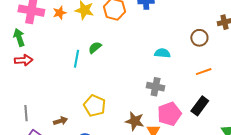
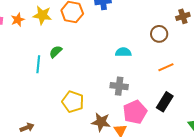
yellow pentagon: (95, 106) -> (73, 102), moved

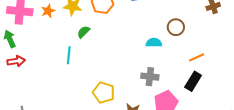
brown circle: (159, 34) -> (176, 27), moved
green semicircle: (56, 52) -> (84, 32), moved
black rectangle: (165, 102) -> (193, 81), moved

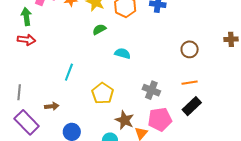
cyan semicircle: (154, 43) -> (123, 53), moved
cyan line: (69, 55) -> (69, 72), moved
orange line: (197, 57) -> (190, 83), moved

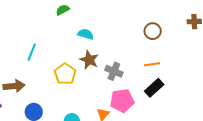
brown arrow: (52, 106) -> (14, 86), size x1.5
brown star: (125, 120) -> (89, 60), moved

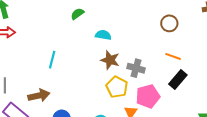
orange line: (152, 64) -> (173, 56), turned 35
yellow pentagon: (65, 74) -> (117, 87), moved

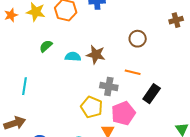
green semicircle: (77, 14) -> (46, 46), moved
orange line: (173, 56) -> (133, 72), moved
brown star: (110, 60) -> (96, 55), moved

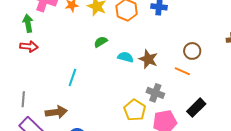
orange line: (133, 72) -> (182, 71), moved

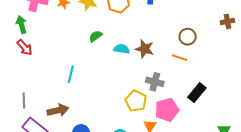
red arrow: (29, 46) -> (25, 48), turned 48

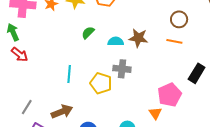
gray cross: (155, 82) -> (122, 69), moved
gray line: (24, 101) -> (27, 107), turned 42
yellow pentagon: (136, 101) -> (101, 83), moved

